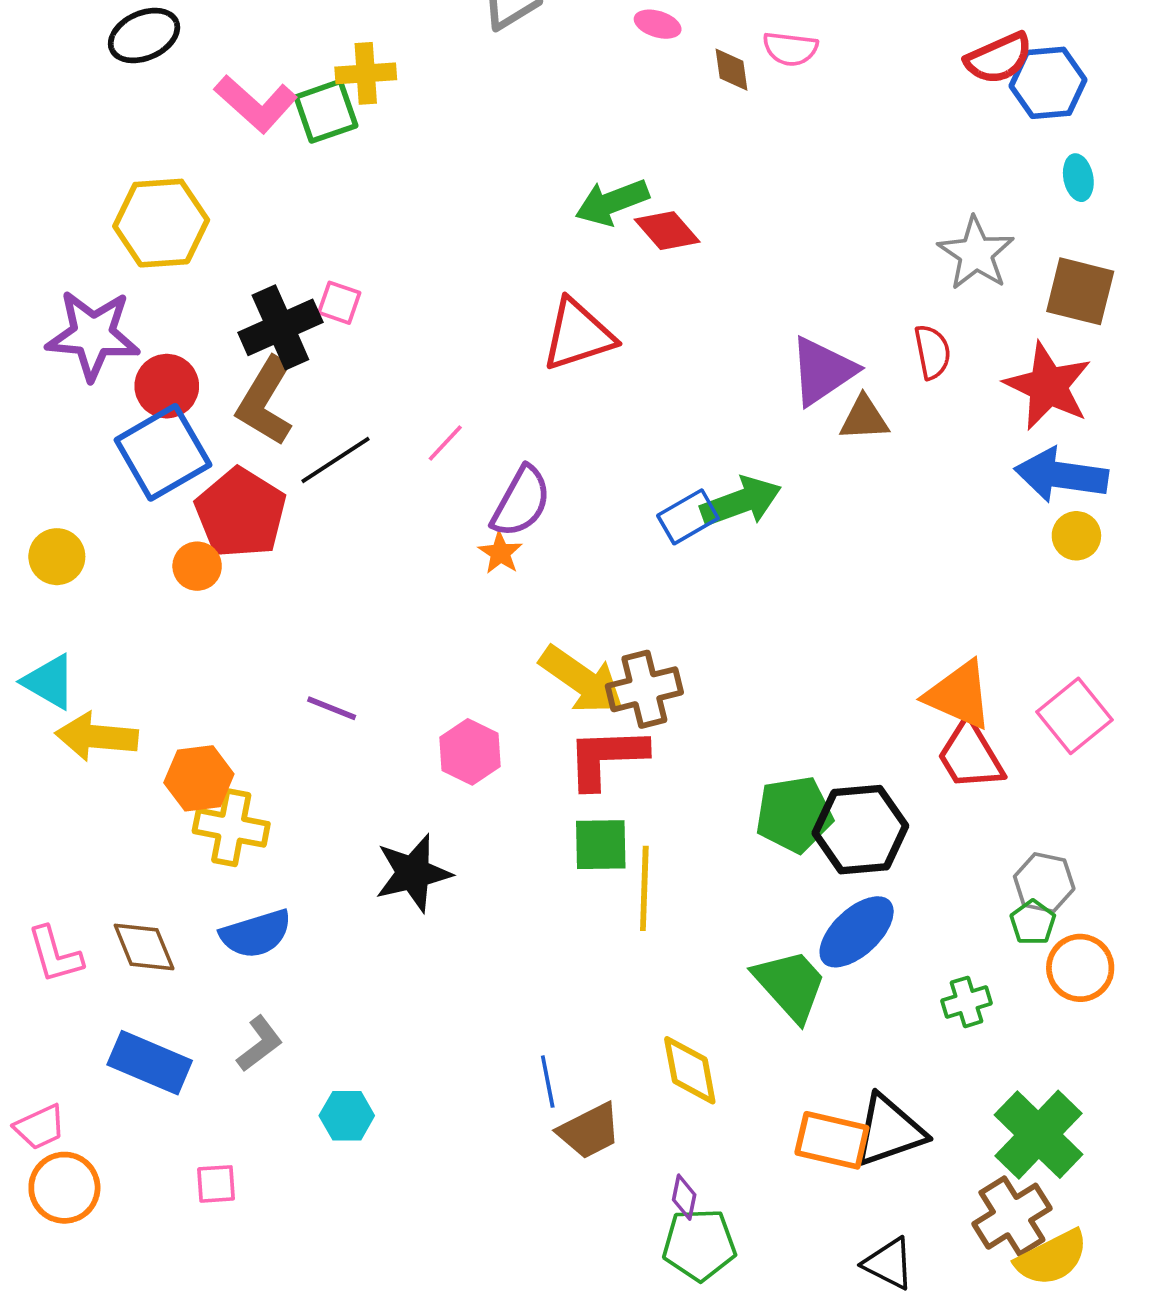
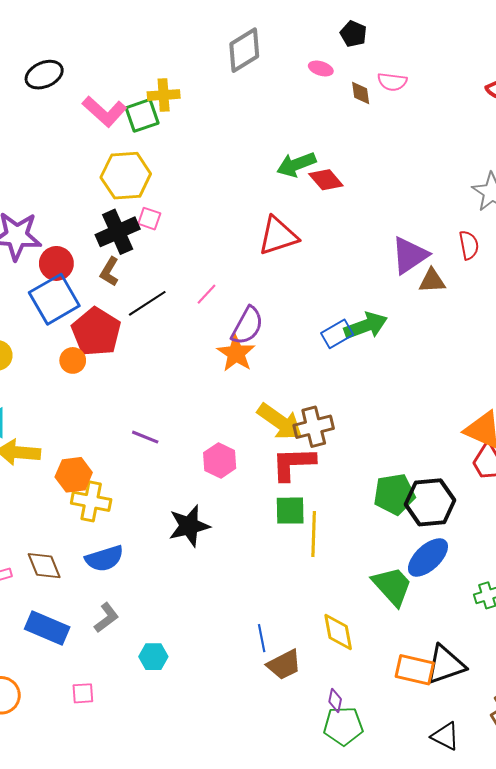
yellow hexagon: (161, 223) -> (126, 176), moved
brown L-shape: (265, 401) -> (109, 272), size x0.6
orange star: (500, 553) -> (236, 353), size x1.6

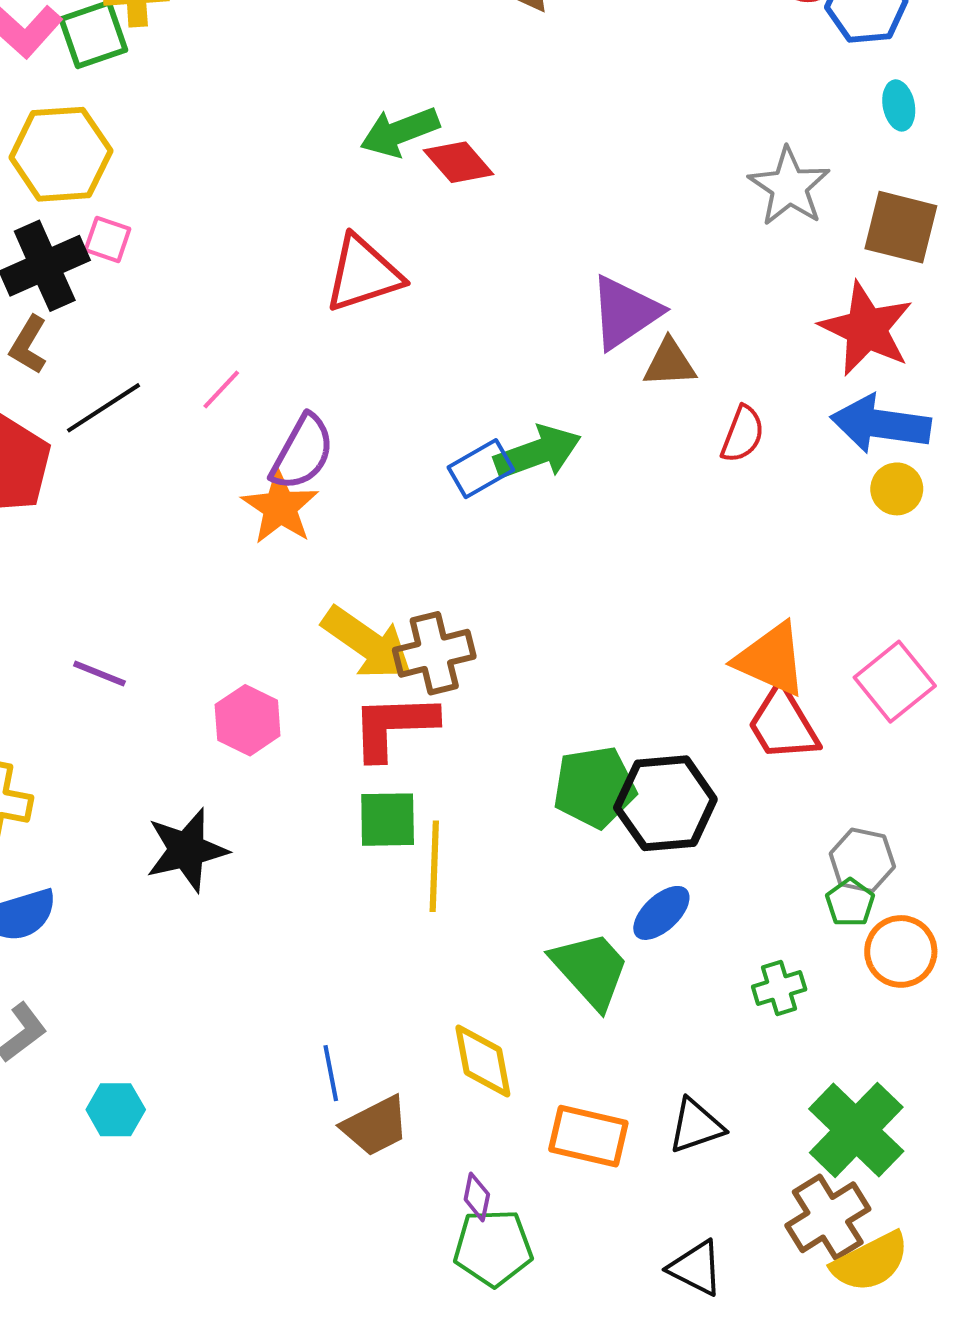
red semicircle: (469, 245) -> (743, 434), moved, turned 32
blue ellipse: (428, 557) -> (661, 913), size x0.7
black triangle: (445, 665) -> (696, 1126), size x0.7
orange rectangle: (415, 670) -> (588, 1136), moved

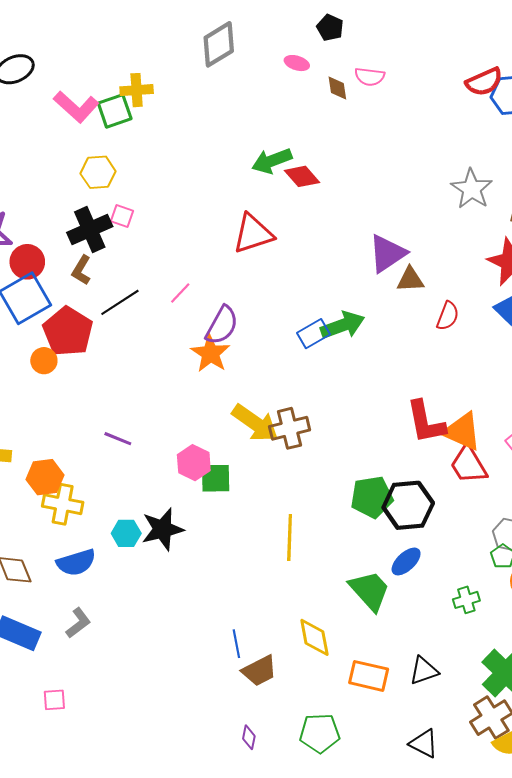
yellow hexagon: (61, 154) -> (98, 172), size x0.7
red L-shape: (394, 726) -> (426, 422), moved, turned -99
green square: (388, 820) -> (216, 478), moved
cyan hexagon: (116, 1110) -> (126, 533), moved
purple diamond: (477, 1197) -> (249, 737), moved

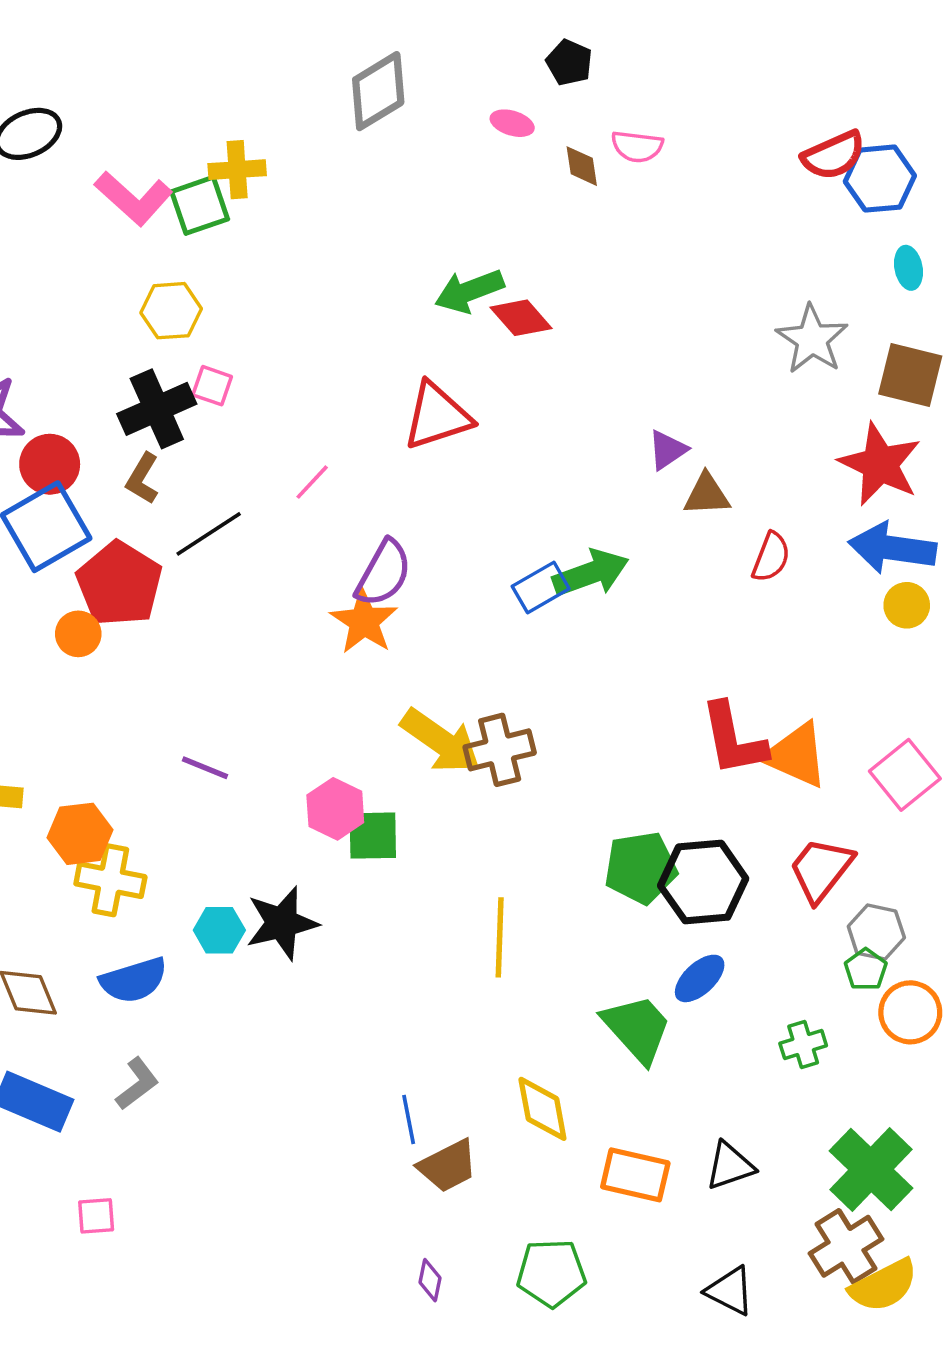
purple triangle: (387, 253) -> (667, 450), size x0.6
pink line: (180, 293) -> (312, 482), moved
red trapezoid: (469, 465) -> (821, 870), moved, turned 69

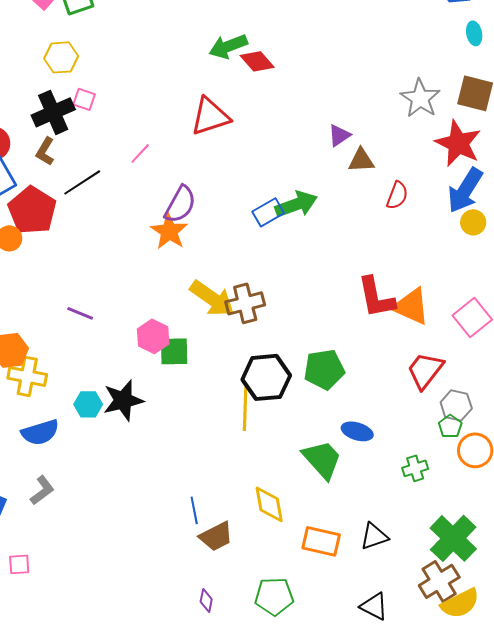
gray star: (812, 339) -> (420, 98), moved
blue arrow: (892, 548) -> (465, 190), turned -66
black hexagon: (703, 882) -> (266, 377), moved
blue ellipse: (700, 978) -> (357, 431), turned 60

